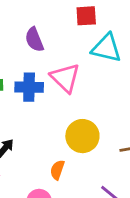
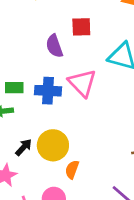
red square: (86, 16) -> (81, 27), moved
yellow circle: (82, 136) -> (53, 145), moved

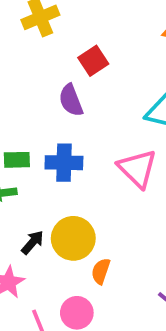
red square: (81, 27) -> (93, 61), moved, turned -30
pink triangle: (82, 83) -> (137, 169), moved

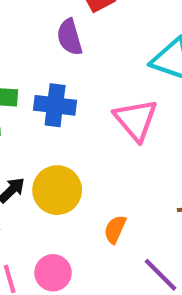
orange semicircle: (101, 271) -> (115, 229), moved

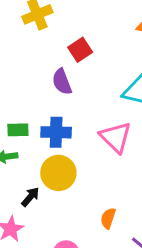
yellow circle: (57, 190) -> (58, 173), moved

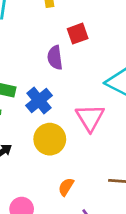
blue cross: (56, 132) -> (39, 101), turned 35
yellow circle: (58, 173) -> (50, 139), moved

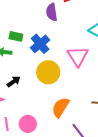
orange semicircle: (66, 187) -> (60, 107), size x1.5

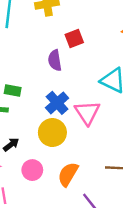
blue cross: (40, 44) -> (57, 103), moved
pink circle: (28, 124) -> (32, 170), moved

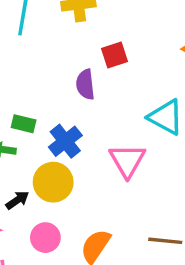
blue cross: (57, 103) -> (65, 141), moved
yellow circle: (52, 133) -> (53, 182), moved

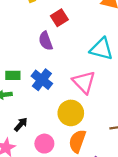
yellow circle: (53, 182) -> (71, 113), moved

